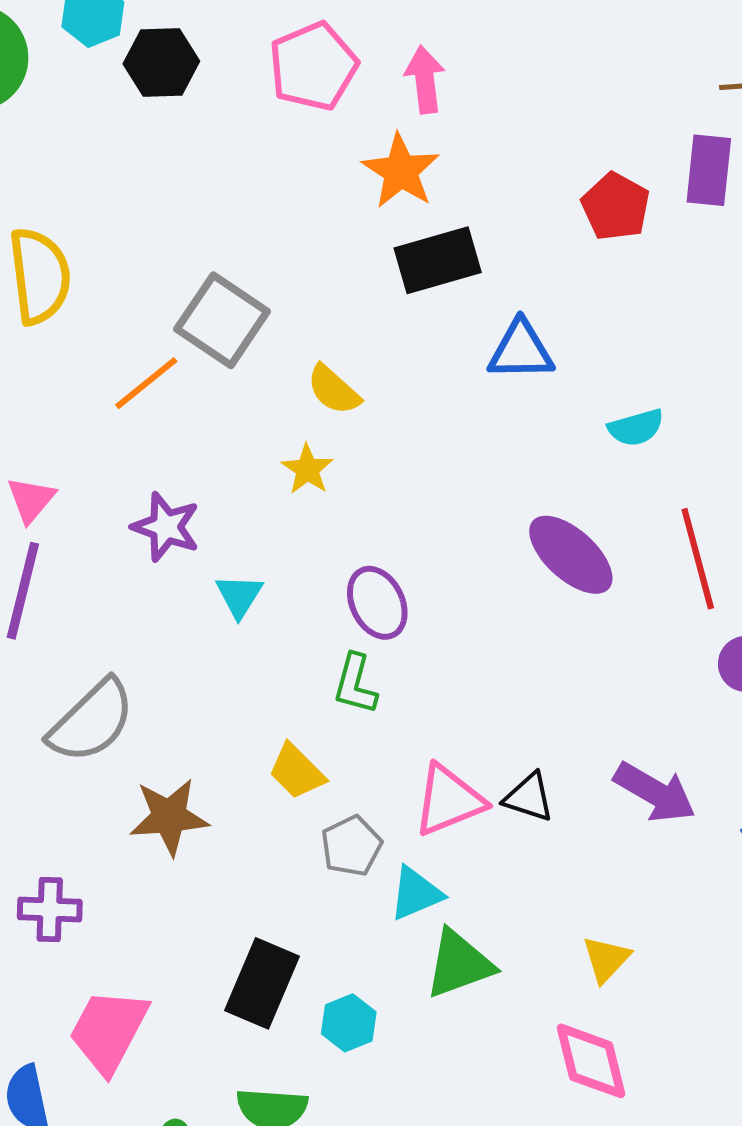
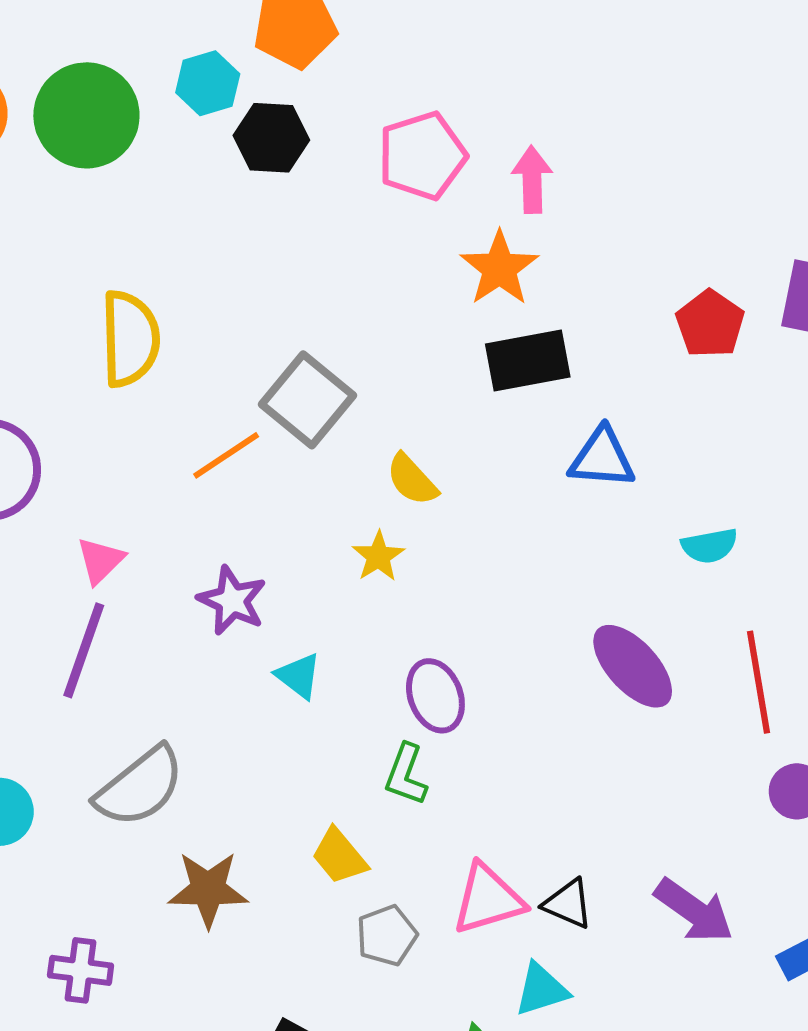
cyan triangle: (239, 596) -> (299, 676), turned -30
cyan triangle: (416, 894) -> (541, 990), moved

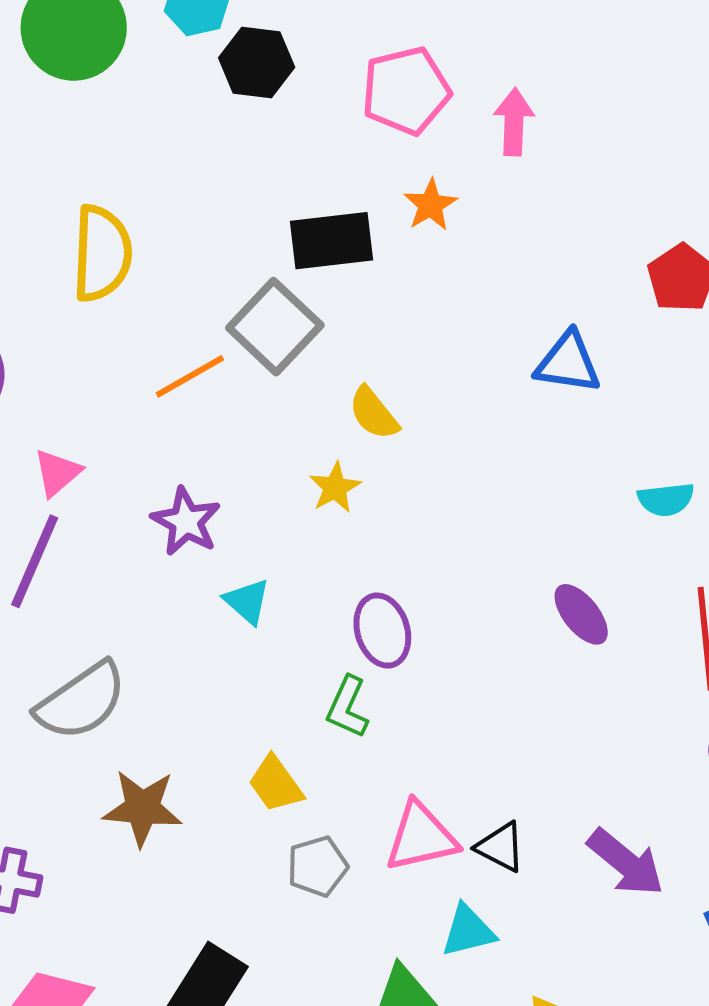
orange star: (499, 268) -> (430, 205), moved, size x0.7
black rectangle: (528, 360) -> (331, 241), moved
blue triangle: (602, 458) -> (568, 363), moved
purple ellipse: (633, 666) -> (581, 614), size x0.7

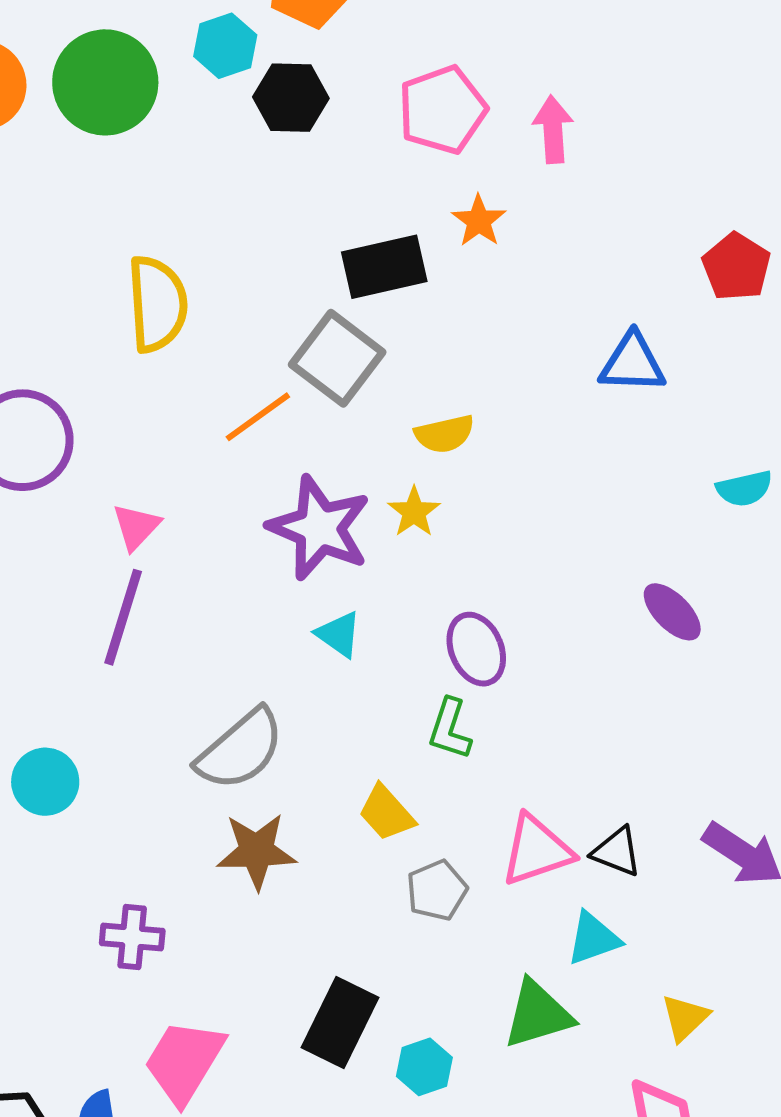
yellow semicircle: (374, 413) -> (445, 434), turned -58
purple star: (186, 521) -> (319, 528), moved, size x1.5
gray semicircle: (81, 701) -> (240, 750), moved

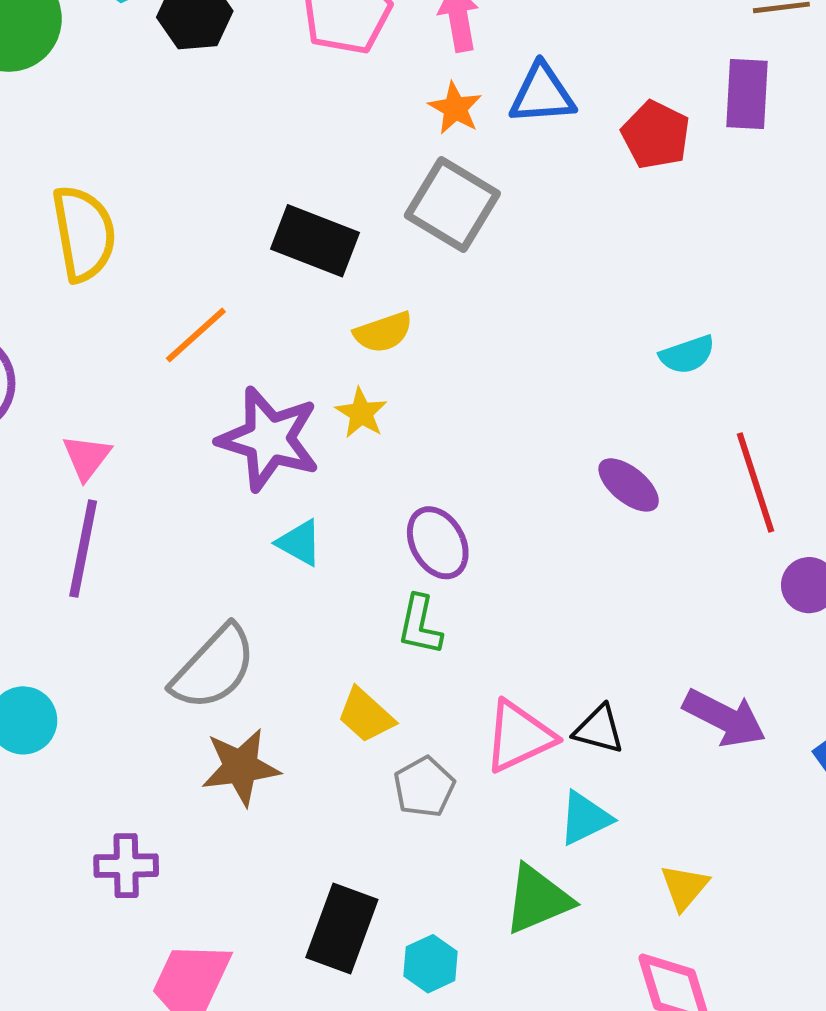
orange star: (479, 221) -> (455, 108), moved
black rectangle: (384, 267) -> (315, 241), moved, turned 40
gray square: (337, 358) -> (452, 205), moved
blue triangle: (632, 363) -> (542, 94), moved

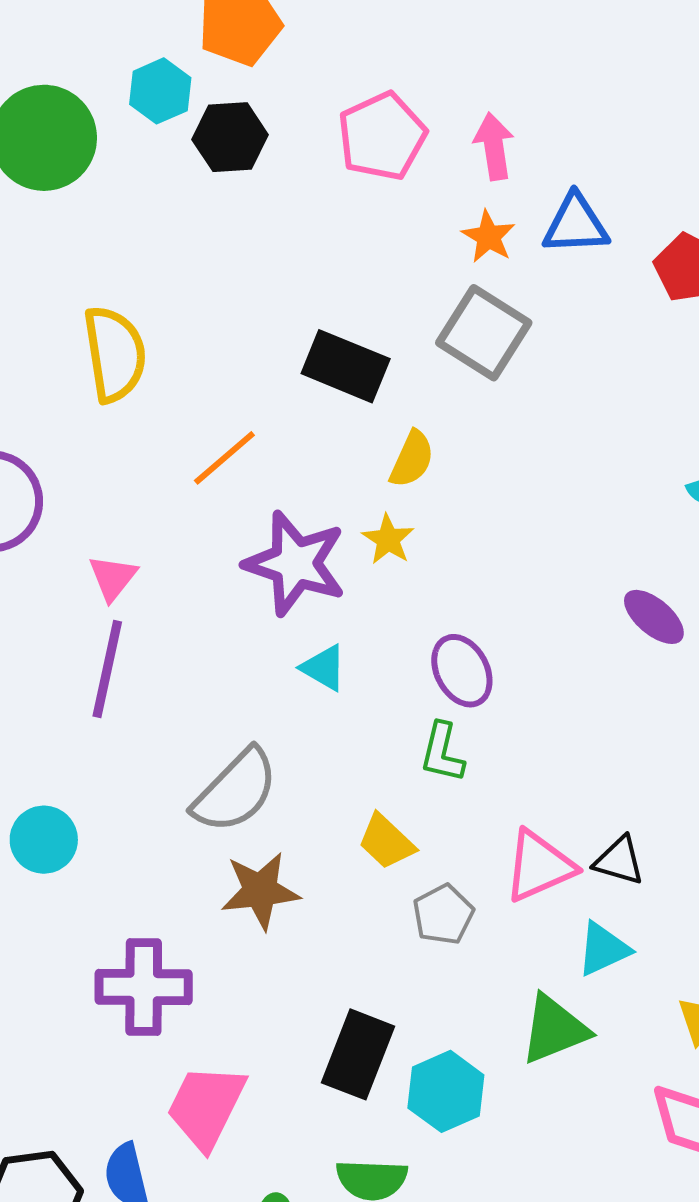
yellow semicircle: (383, 332) -> (412, 459), turned -48
purple cross: (126, 866) -> (144, 987), size x1.5
cyan hexagon: (431, 964) -> (446, 1091), size x1.4

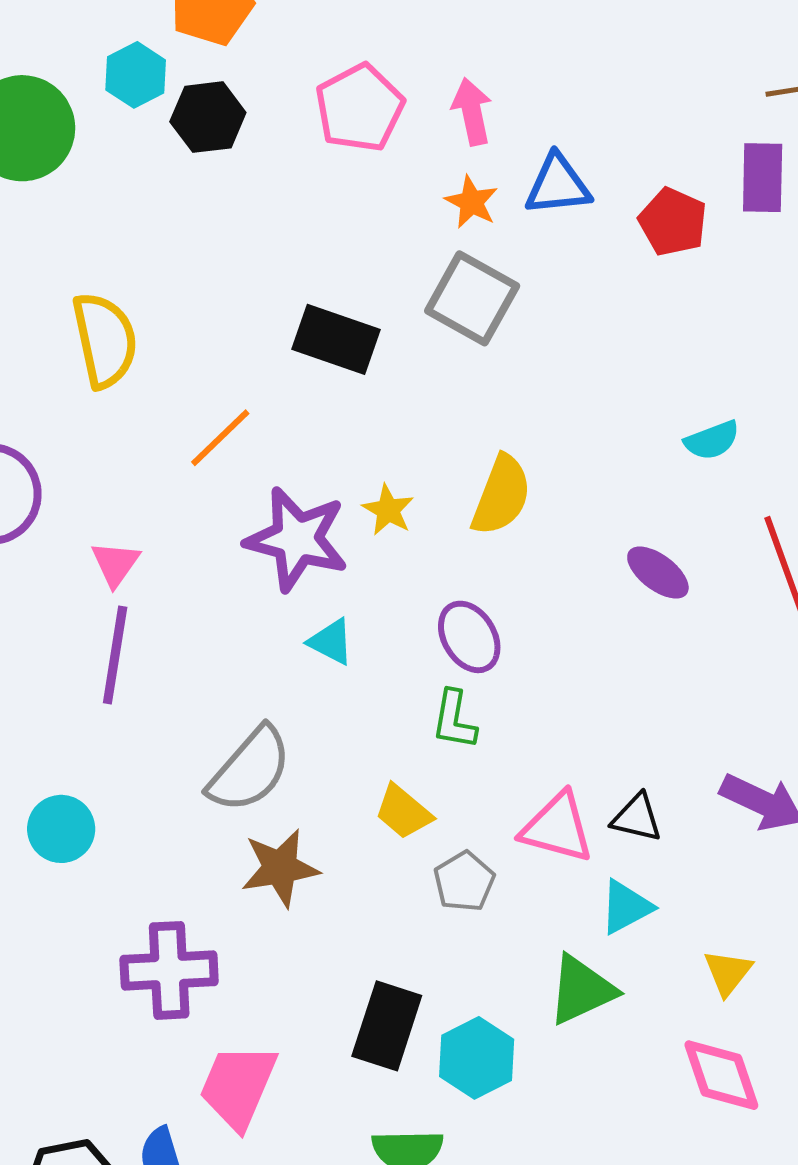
yellow semicircle: (412, 459) -> (501, 495), moved, size x1.4
pink triangle: (539, 866) -> (557, 828), turned 42

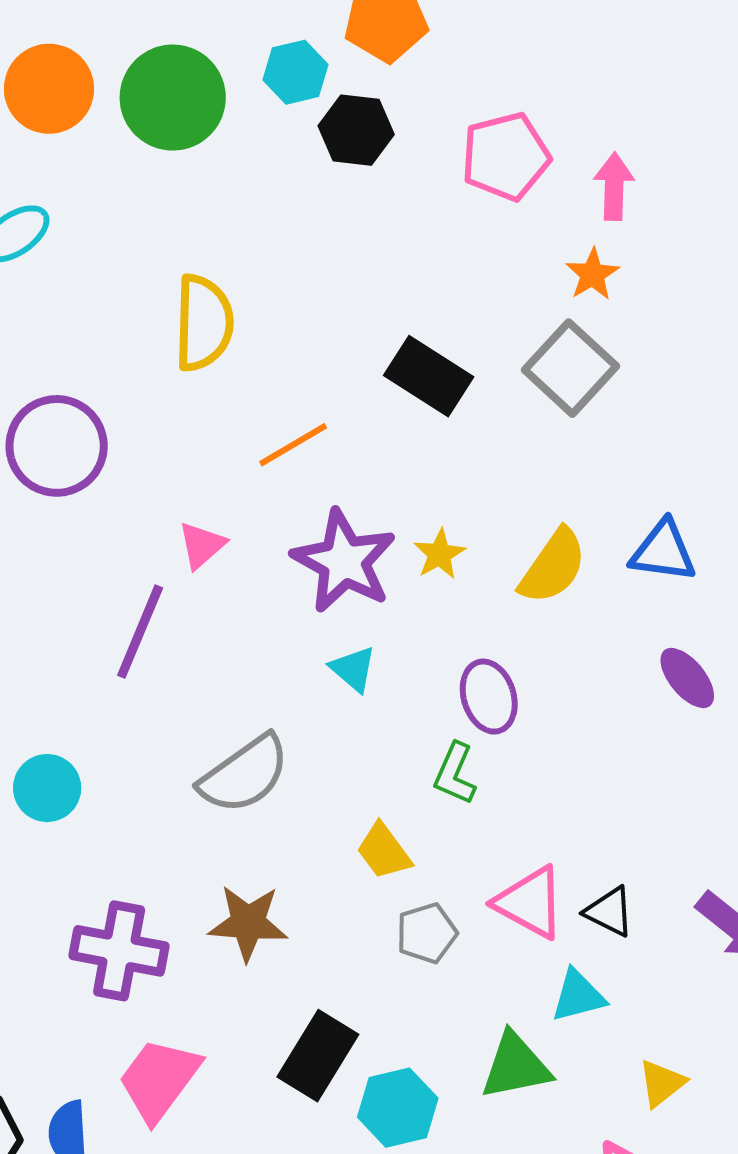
blue triangle: (558, 185) -> (663, 551), moved
pink triangle: (115, 564) -> (202, 545), moved
brown star: (280, 868) -> (248, 923), moved

